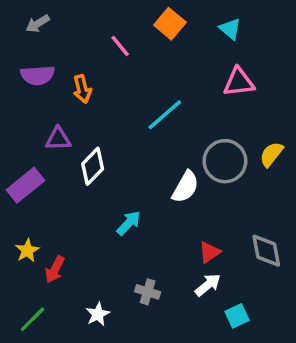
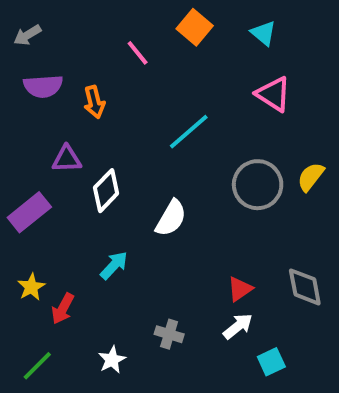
gray arrow: (38, 24) -> (27, 35), moved
pink triangle: (239, 82) -> (273, 94), turned 40
white semicircle: (185, 187) -> (171, 218), moved
cyan arrow: (129, 223) -> (114, 265), moved

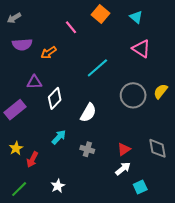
orange arrow: (94, 102) -> (49, 53), turned 70
gray cross: (169, 334) -> (87, 149), moved

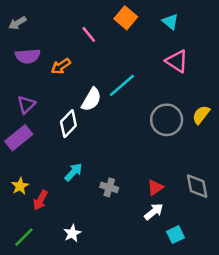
purple triangle: (34, 82) -> (26, 105), moved, turned -42
white semicircle: (88, 113) -> (91, 99), moved

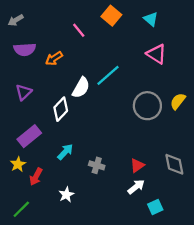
purple rectangle: (19, 138) -> (29, 136), moved
white star: (72, 233) -> (66, 195), moved

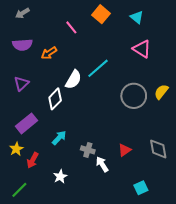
gray arrow: (16, 20) -> (22, 13), moved
white arrow: (136, 187) -> (102, 164), moved, turned -84

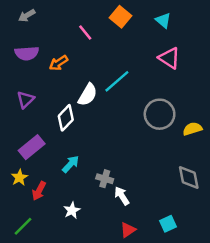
yellow semicircle: (161, 92) -> (192, 129), moved, turned 35
red triangle: (125, 150) -> (128, 230), moved

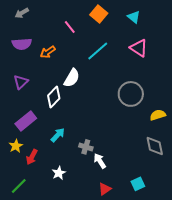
cyan line: (117, 81) -> (98, 51), moved
yellow semicircle: (192, 129) -> (158, 115), moved

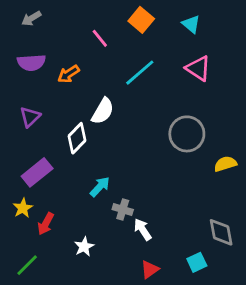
cyan arrow: (58, 135) -> (100, 187), moved
gray diamond: (155, 146) -> (221, 232), moved

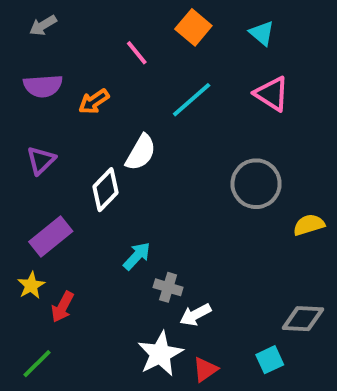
white arrow: (143, 229) -> (195, 315), turned -85
gray diamond: (221, 232) -> (303, 319), turned -76
white star: (84, 247) -> (160, 354), moved, size x1.6

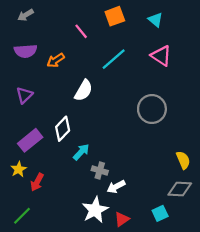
orange square: (193, 27) -> (115, 16), turned 30
white diamond: (105, 190) -> (63, 129), moved
yellow semicircle: (309, 225) -> (183, 160), moved, turned 84

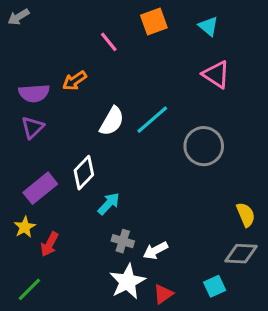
gray arrow: (26, 15) -> (18, 17), moved
purple semicircle: (26, 51) -> (34, 93), moved
cyan line: (114, 59) -> (152, 120), moved
gray cross: (100, 170) -> (123, 241), moved

